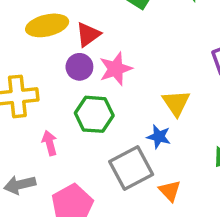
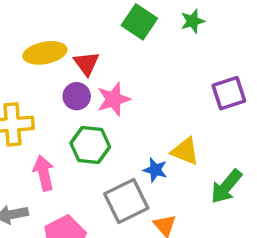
red triangle: (88, 34) -> (86, 63), turned -32
yellow triangle: (176, 103) -> (185, 151), moved, turned -36
pink arrow: (50, 143) -> (44, 173), size x1.4

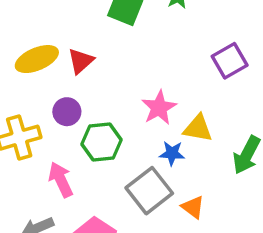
red triangle: (86, 63) -> (81, 61), turned 36
purple circle: (77, 96) -> (67, 112), moved
pink star: (114, 99) -> (159, 108), moved

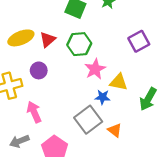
green hexagon: (101, 142) -> (79, 44), moved

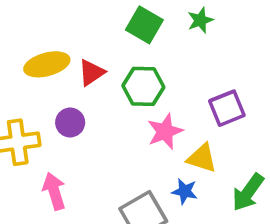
purple square: (139, 41) -> (227, 108), moved
blue star: (102, 97) -> (185, 191), moved

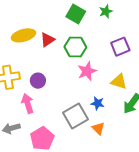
purple square: (227, 108) -> (120, 47), moved
purple circle: (70, 122) -> (38, 81), moved
yellow triangle: (202, 158) -> (119, 82), moved

